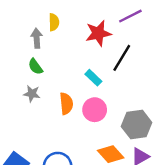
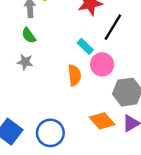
orange semicircle: (66, 104) -> (74, 75), moved
pink circle: (95, 110) -> (102, 64), moved

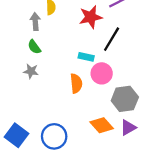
cyan rectangle: (85, 46) -> (86, 57), turned -32

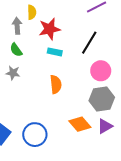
red star: (91, 17) -> (50, 29), moved
cyan rectangle: (86, 57) -> (55, 52), moved
pink circle: (102, 73) -> (101, 71), moved

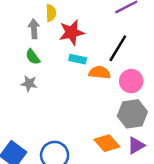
orange semicircle: (56, 84) -> (100, 73), moved, turned -78

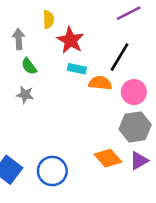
gray arrow: (34, 29) -> (19, 39), moved
red star: (72, 32) -> (70, 40), turned -30

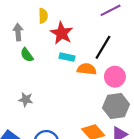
gray star: (25, 95) -> (26, 100), moved

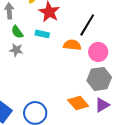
cyan rectangle: (67, 57) -> (42, 34), moved
gray star: (26, 100) -> (16, 50), moved

